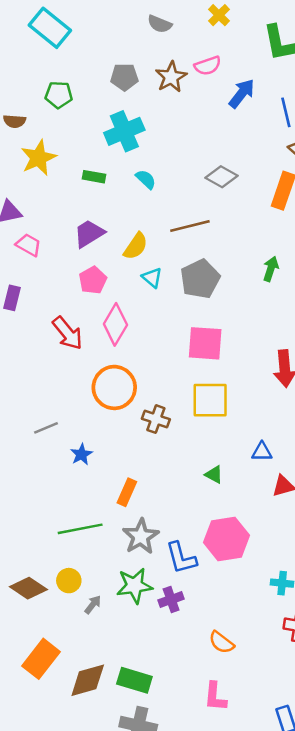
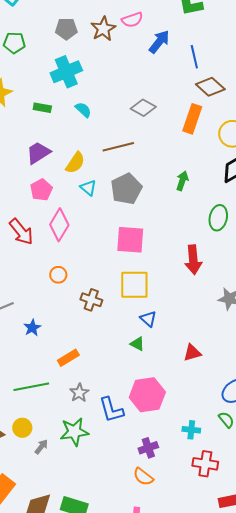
orange circle: (114, 387) -> (58, 275), size x0.5
blue triangle: (262, 452) -> (148, 319), moved, turned 42
orange rectangle: (127, 492) -> (68, 358), turned 35
gray star: (141, 536) -> (79, 393), size x0.7
purple cross: (171, 600) -> (148, 448), moved

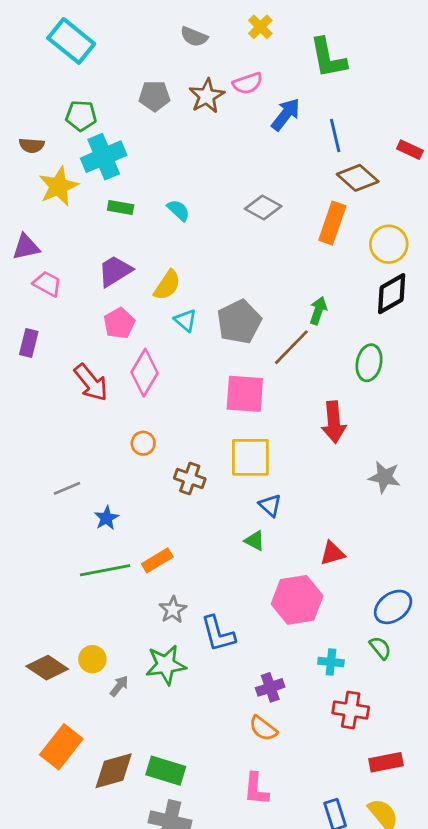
cyan cross: (66, 72) -> (104, 157), moved
brown line: (118, 147) -> (291, 347), moved, turned -32
green line: (31, 387) -> (105, 570), moved
pink hexagon: (147, 395) -> (297, 600), moved

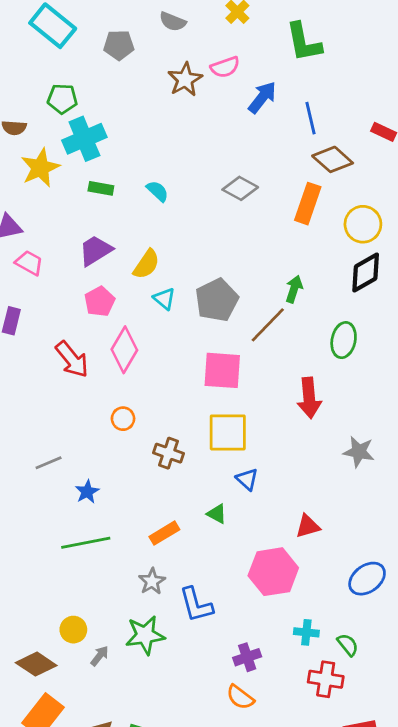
gray pentagon: (154, 96) -> (119, 45), moved
green triangle: (255, 541) -> (217, 514), moved
orange rectangle: (157, 560) -> (164, 533), moved
green semicircle: (380, 648) -> (348, 645), moved
brown diamond: (47, 668) -> (36, 664), moved

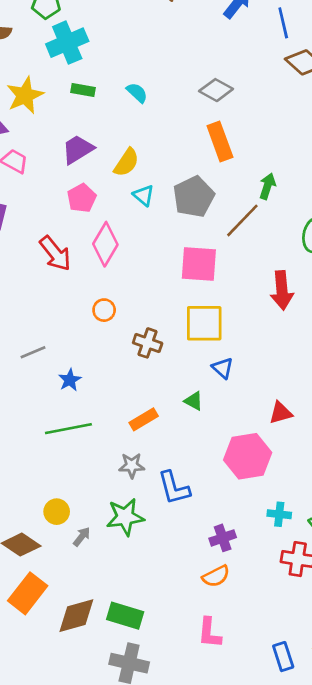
yellow star: (40, 168) -> (25, 95), moved
orange rectangle: (308, 204) -> (220, 141), moved, turned -39
gray star: (152, 581) -> (132, 466), turned 30
orange semicircle: (240, 697) -> (216, 576), turned -64

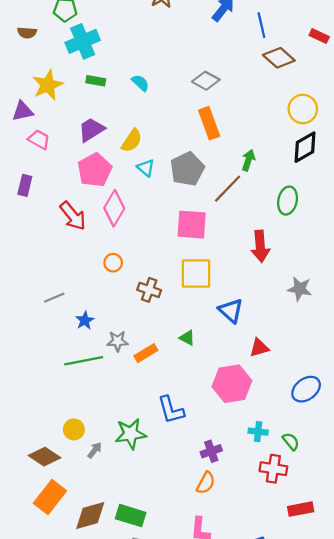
pink pentagon: (82, 198) -> (95, 170), size x1.4
blue triangle: (223, 368) -> (231, 311), moved, size x1.4
gray star: (132, 466) -> (118, 341), moved
orange semicircle: (216, 576) -> (206, 483), turned -35

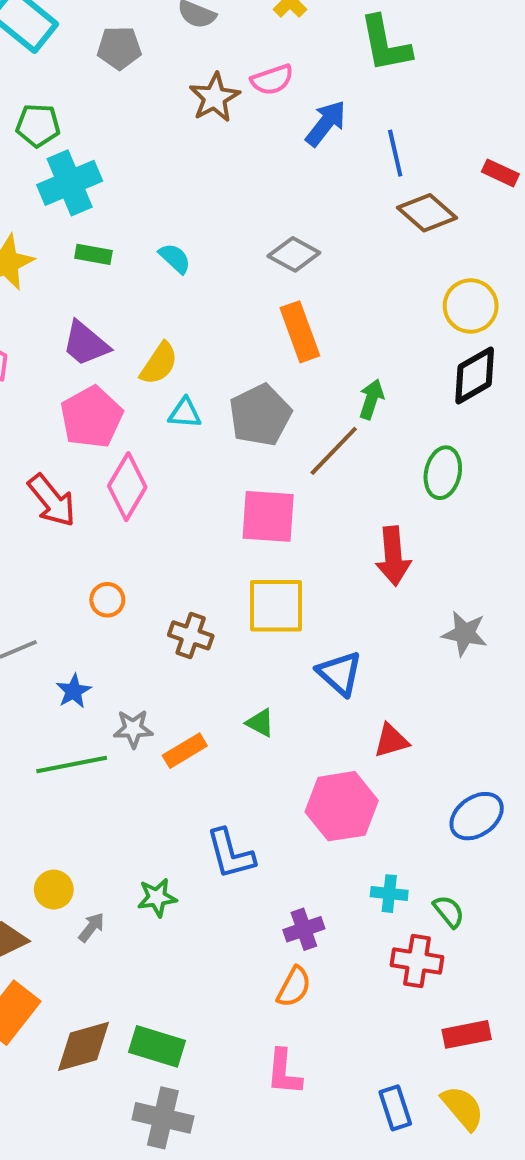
purple trapezoid: (91, 130) -> (86, 344), turned -108
cyan triangle: (146, 168) -> (185, 413), turned -36
orange circle: (113, 263) -> (107, 600), moved
green star: (131, 434) -> (157, 898), size x0.7

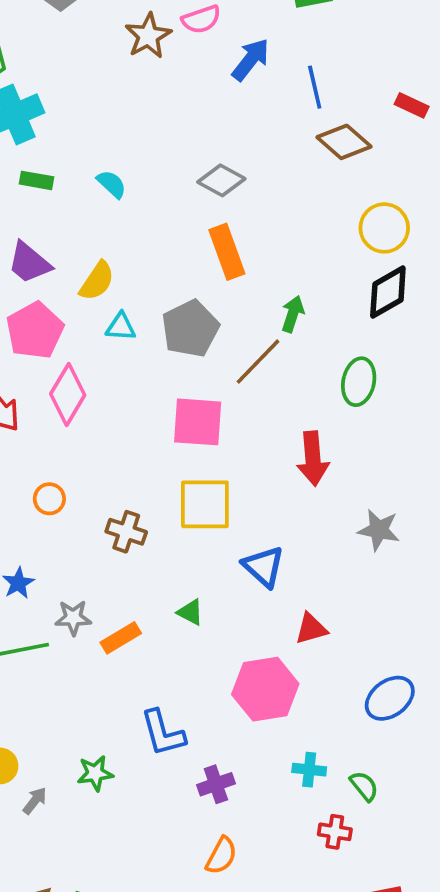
purple cross: (304, 929) -> (216, 784), moved
red cross: (417, 961) -> (335, 832), size x0.7

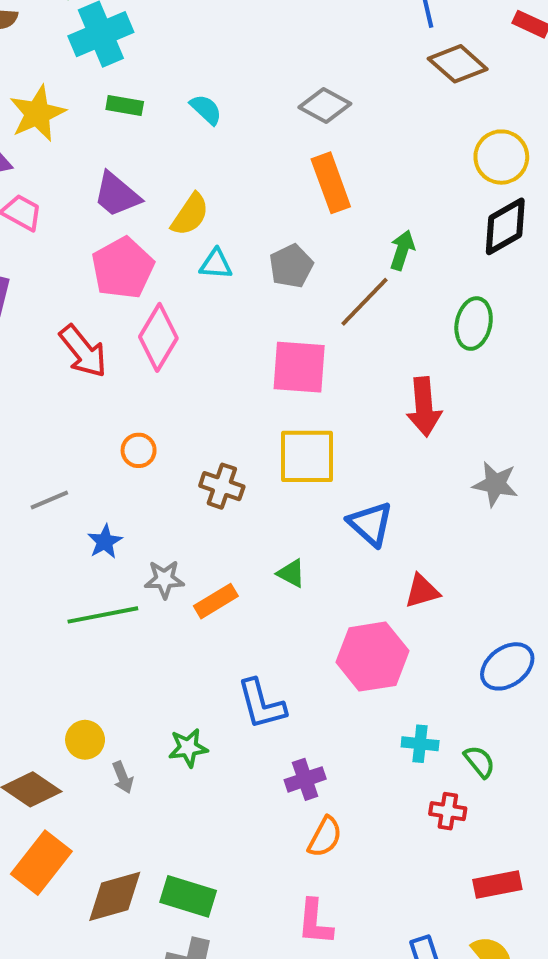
gray pentagon: (190, 329) -> (291, 266), size x0.7
purple cross: (216, 784) -> (305, 779), moved
gray arrow: (35, 801) -> (123, 777), turned 120

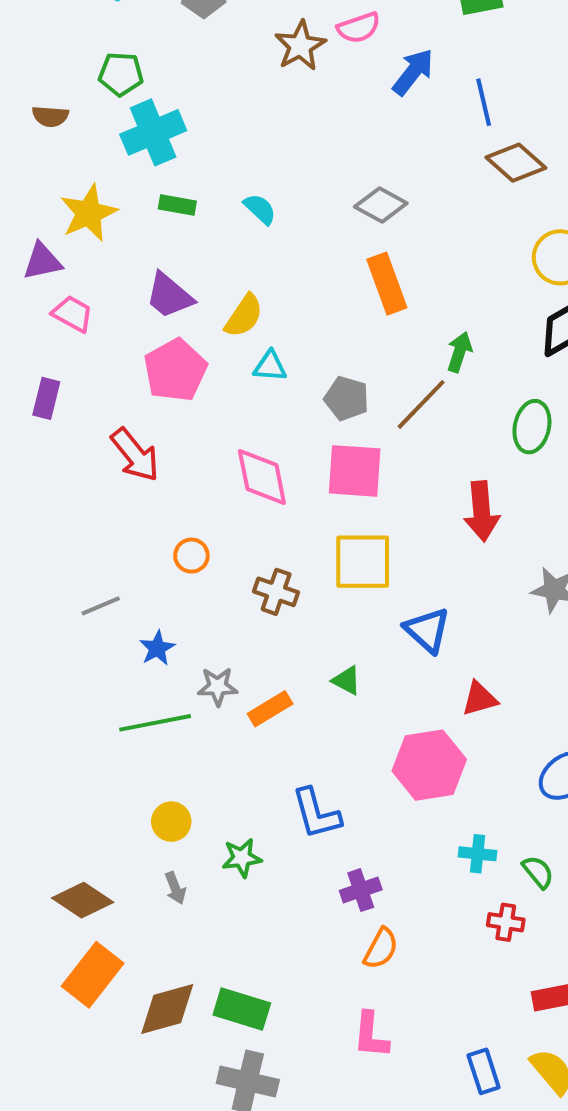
gray pentagon: (291, 266) -> (347, 398), moved, turned -30
pink diamond: (158, 337) -> (262, 477), moved, turned -42
yellow circle: (85, 740) -> (171, 822), moved

